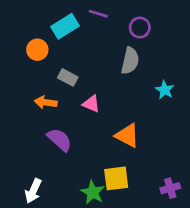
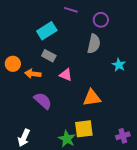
cyan rectangle: (65, 26) -> (47, 31), moved
orange circle: (37, 50) -> (13, 64), moved
orange triangle: (127, 136) -> (92, 98), turned -36

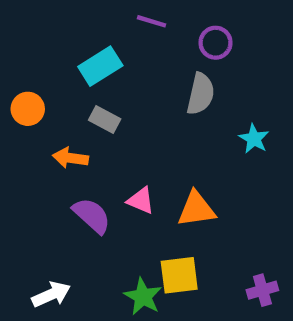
orange circle: (13, 64) -> (28, 109), moved
pink triangle: (66, 75) -> (141, 201), moved
white arrow: (24, 138) -> (51, 294), turned -138

